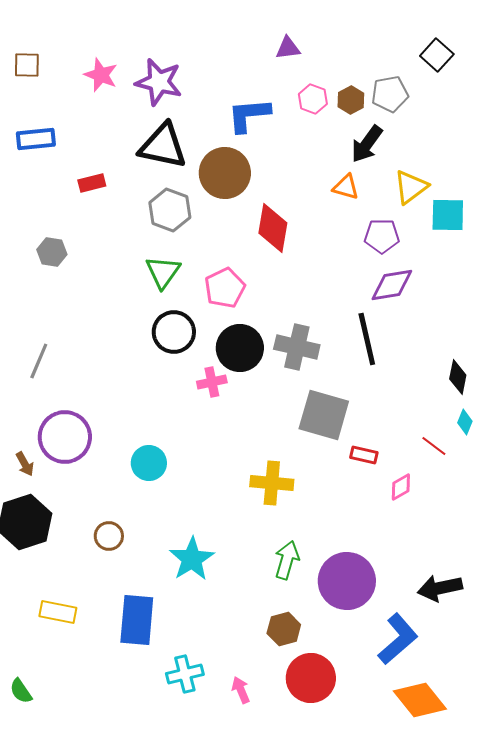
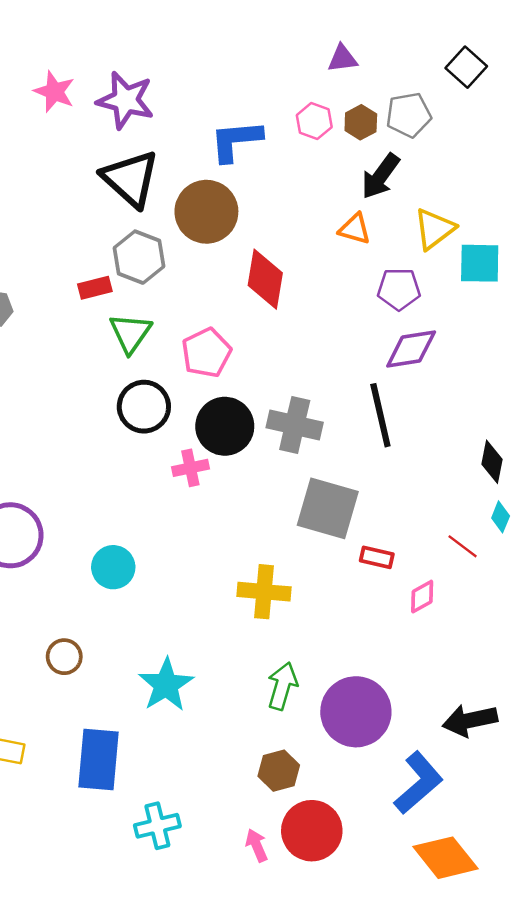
purple triangle: (288, 48) -> (342, 59), moved
black triangle: (163, 146) -> (130, 179), turned 30
red rectangle: (92, 183) -> (95, 288), moved
pink arrow: (241, 690) -> (257, 845), moved

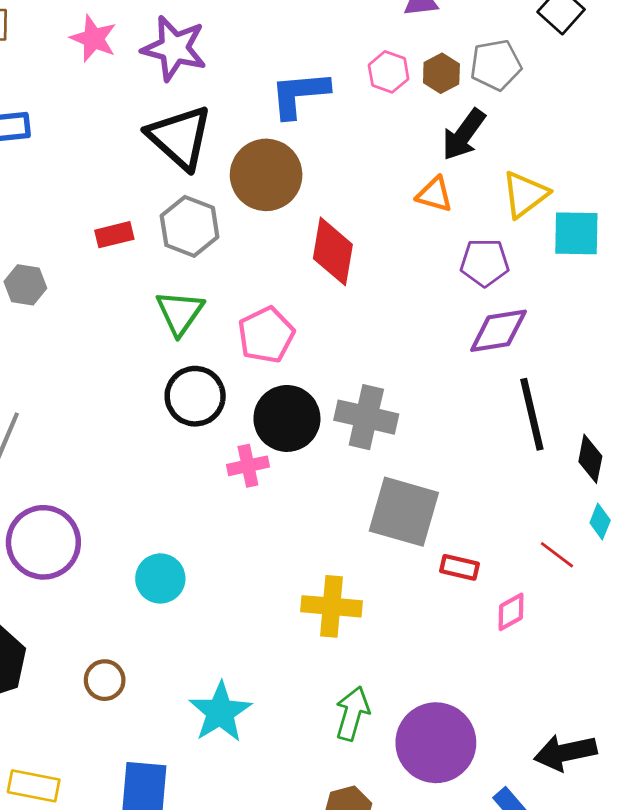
red rectangle: (95, 288) -> (114, 235), moved
black line: (380, 415) -> (532, 414), moved

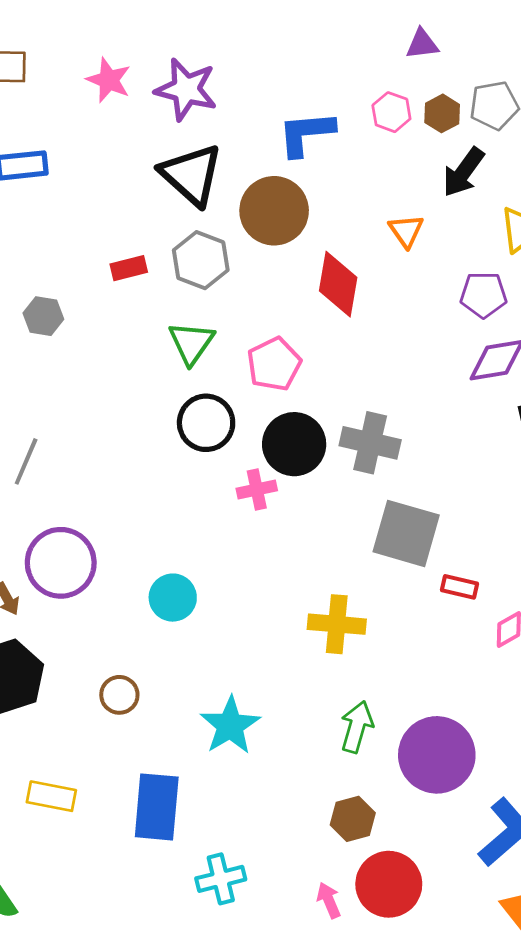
orange triangle: (434, 194) -> (406, 231), moved, turned 39

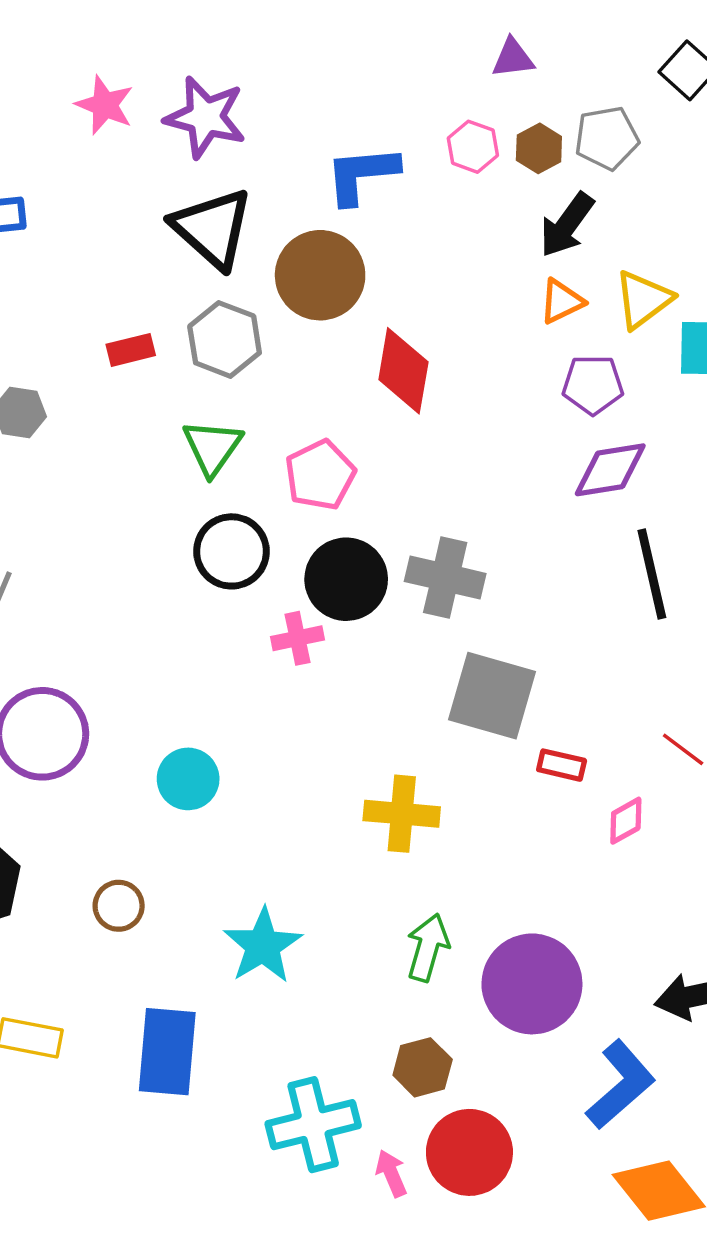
orange triangle: (406, 231) -> (562, 301), moved, turned 39
cyan cross: (221, 879) -> (313, 1125), moved, size x1.4

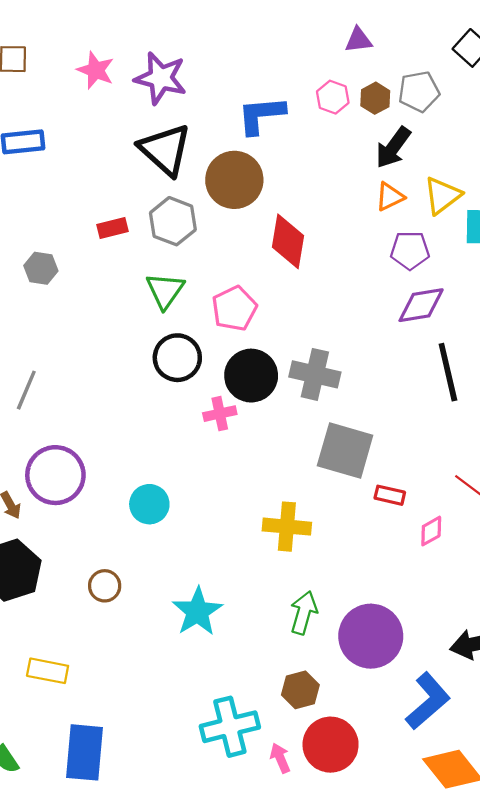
blue rectangle: (167, 1052) -> (84, 752), moved

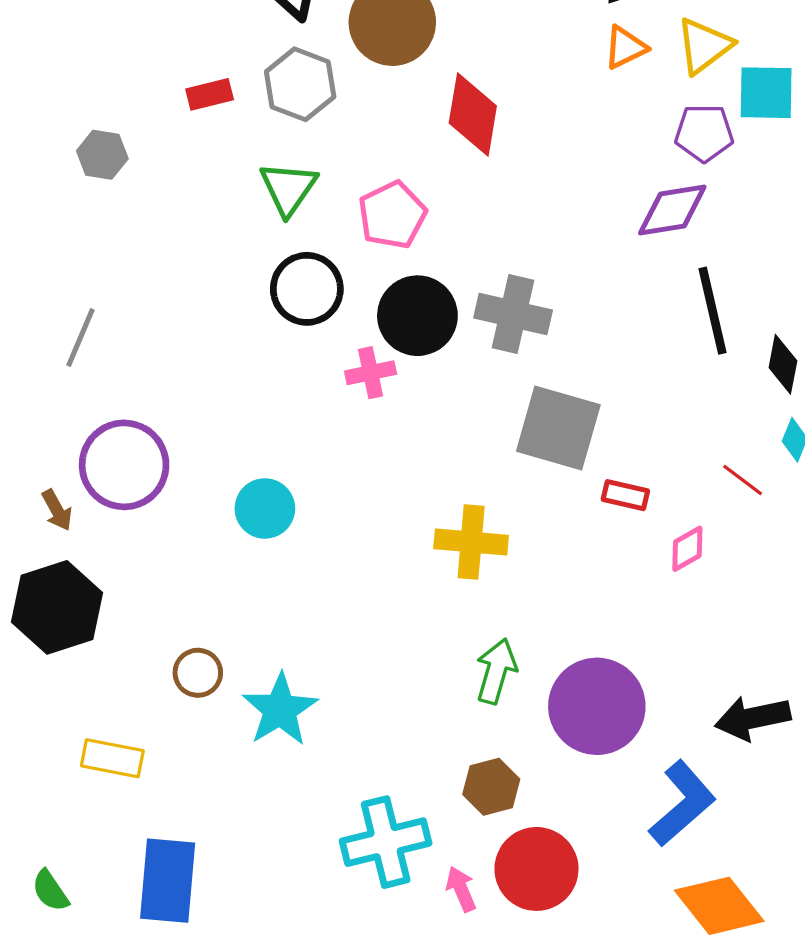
purple pentagon: (410, 250) -> (704, 133), moved
brown circle: (105, 586) -> (198, 673), moved
cyan star: (197, 612) -> (280, 710), moved

